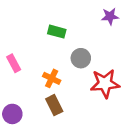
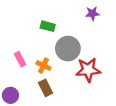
gray circle: (81, 58) -> (68, 49), size x1.5
pink rectangle: (14, 63) -> (20, 59), moved

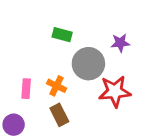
purple star: (92, 13) -> (120, 43), moved
pink rectangle: (20, 59) -> (26, 89), moved, turned 32

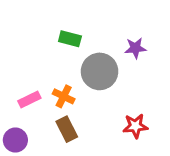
pink rectangle: (26, 89) -> (29, 99), turned 60
red star: (115, 91) -> (135, 126), moved, size x0.7

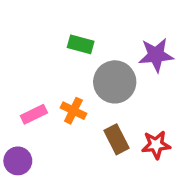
purple star: (135, 48) -> (156, 55), size x1.4
brown rectangle: (67, 129) -> (117, 139), moved

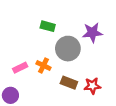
brown rectangle: (117, 139) -> (69, 83), turned -42

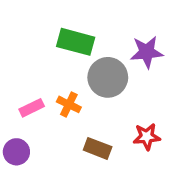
green rectangle: (48, 26) -> (76, 42), size x1.5
brown rectangle: (69, 83) -> (98, 148), moved

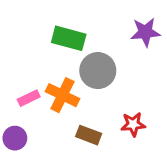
purple star: (147, 52) -> (145, 32), moved
orange cross: (69, 104) -> (62, 95), size x1.5

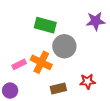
brown rectangle: (89, 135) -> (58, 89), turned -35

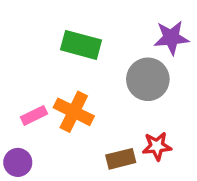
gray circle: (64, 46) -> (148, 79), moved
brown rectangle: (58, 89) -> (121, 159), moved

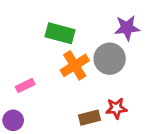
orange cross: (74, 112) -> (75, 65), moved, turned 32

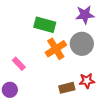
purple star: (127, 28) -> (85, 15), moved
pink rectangle: (25, 85) -> (19, 64), turned 72

